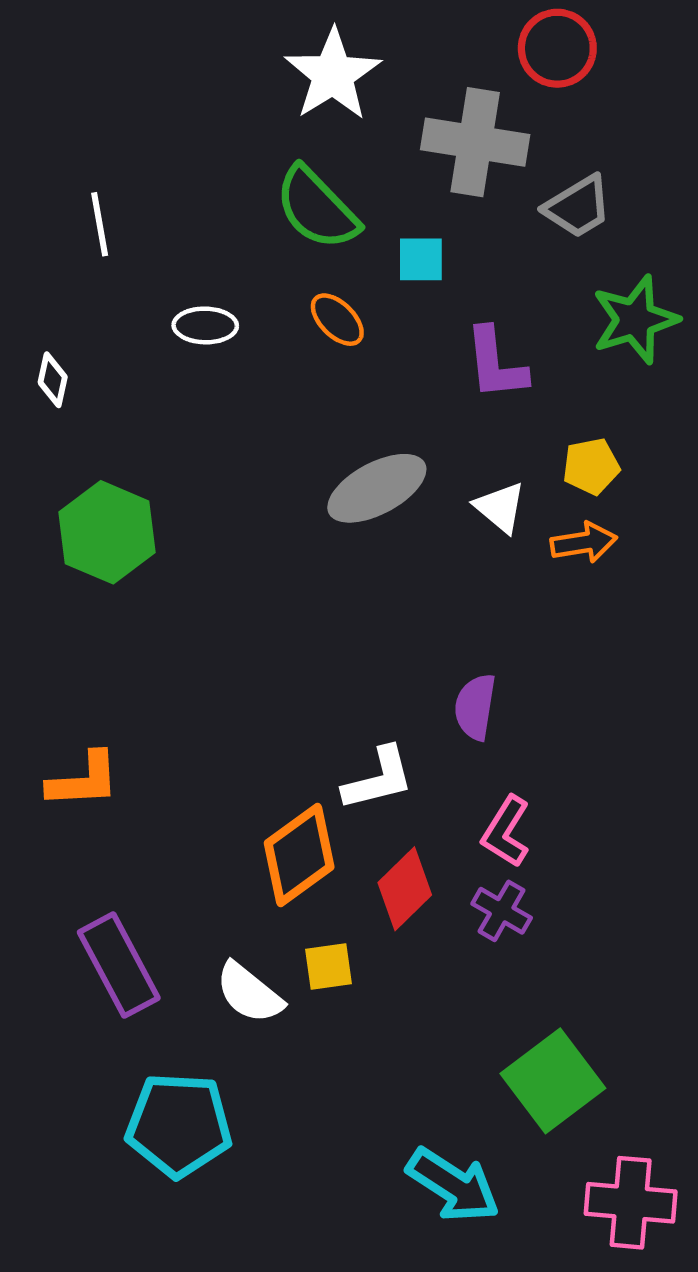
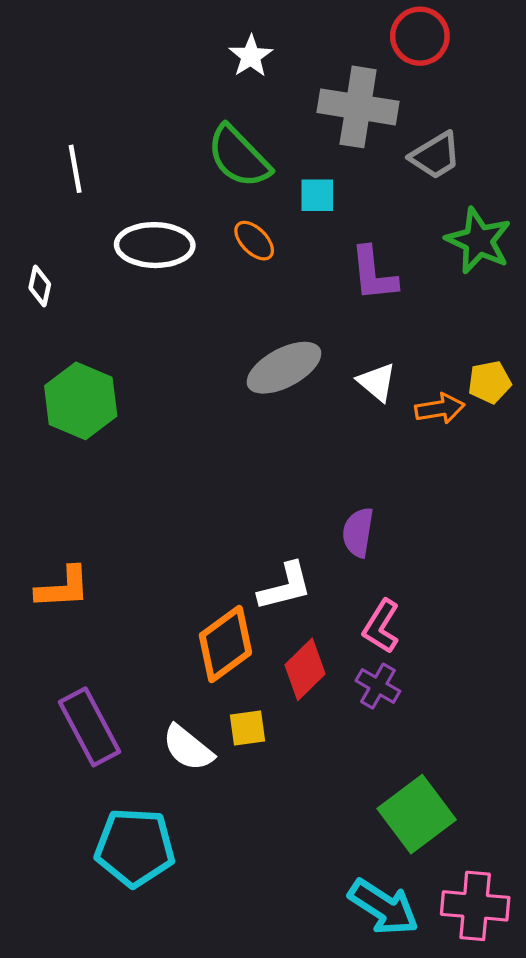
white star: (333, 75) -> (251, 56), size x0.6
green star: (635, 320) -> (478, 241), turned -30
white ellipse: (205, 325) -> (155, 245), size x1.6
yellow pentagon: (591, 466) -> (490, 382), moved
cyan arrow: (453, 1185) -> (383, 907), moved

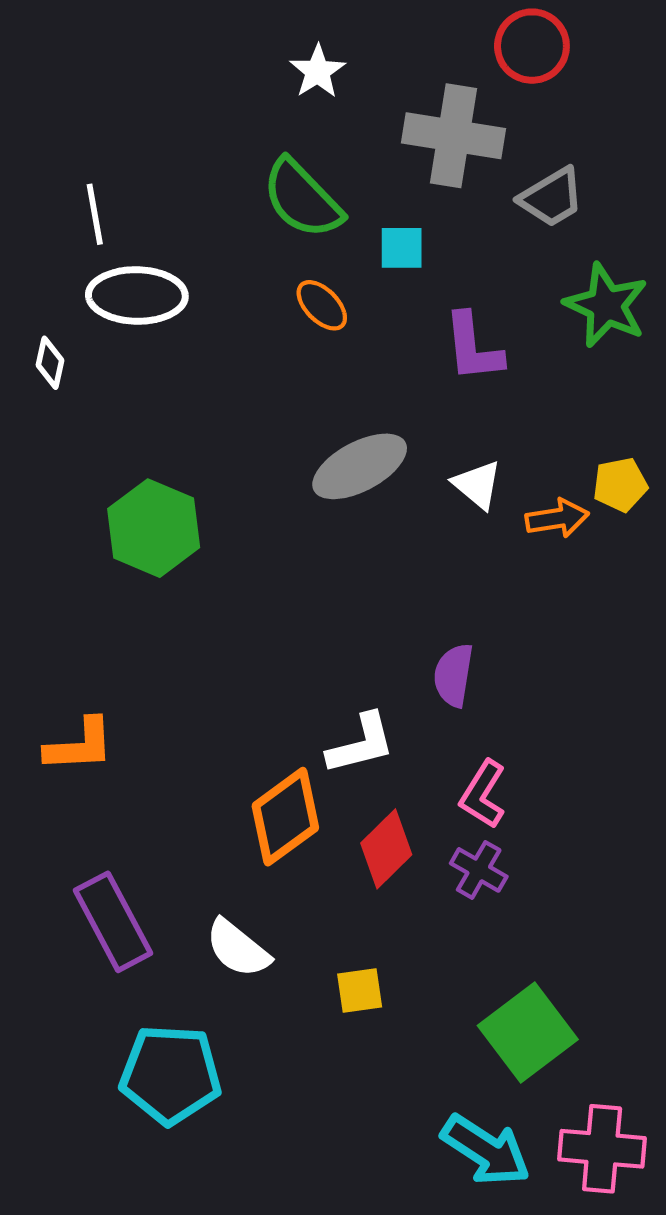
white ellipse: (155, 245) -> (137, 295), moved
green hexagon: (81, 401) -> (154, 528), moved
yellow square: (248, 728) -> (360, 990), moved

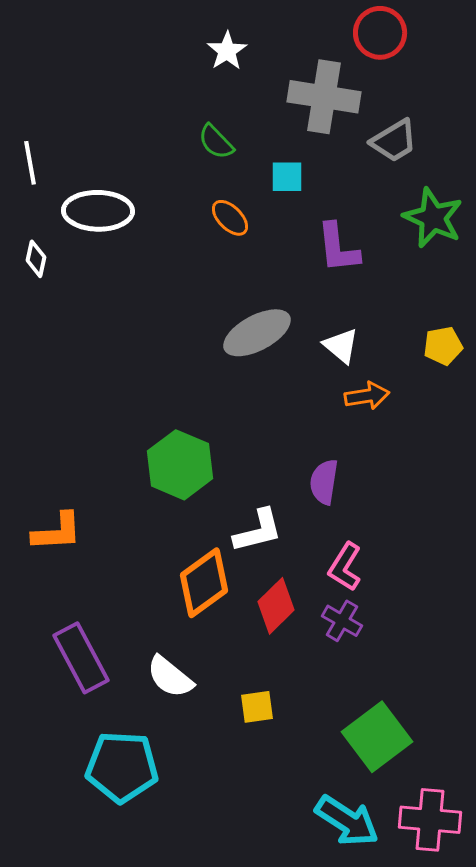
green semicircle: (302, 199) -> (216, 142), size x0.6
white line: (95, 214) -> (30, 163), moved
orange arrow: (557, 518) -> (367, 396), moved
green hexagon: (154, 528) -> (180, 465), moved

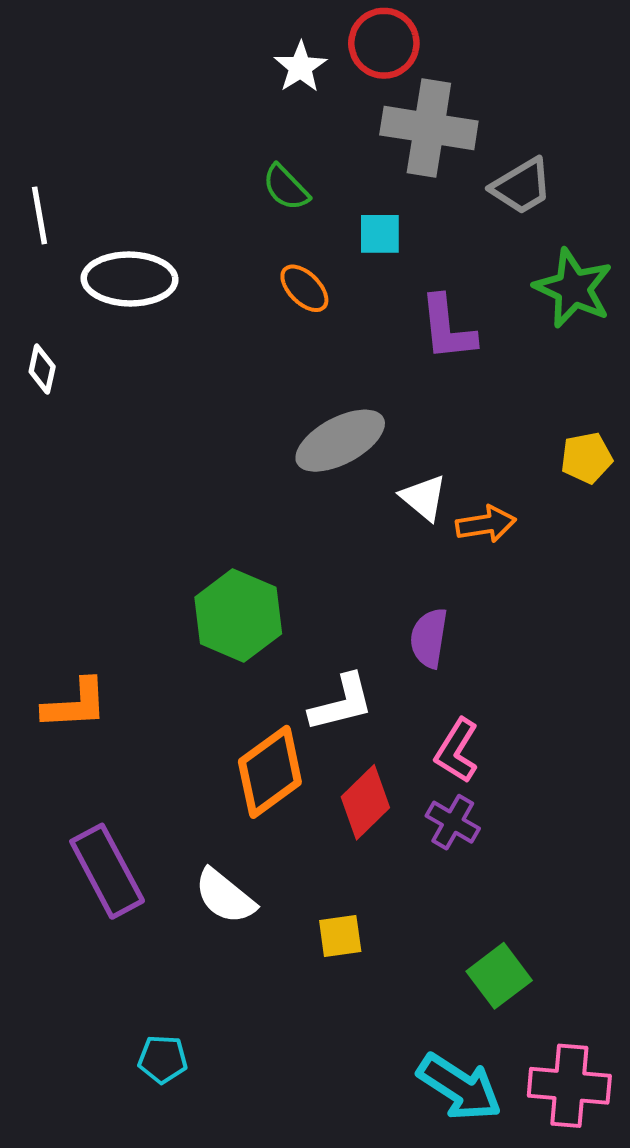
red circle: (380, 33) -> (384, 43), moved
white diamond: (36, 259) -> (42, 369), moved
white triangle: (341, 346) -> (424, 498), moved
green square: (377, 737) -> (499, 976), size x0.7
cyan pentagon: (122, 767) -> (163, 1059), moved, size x0.5

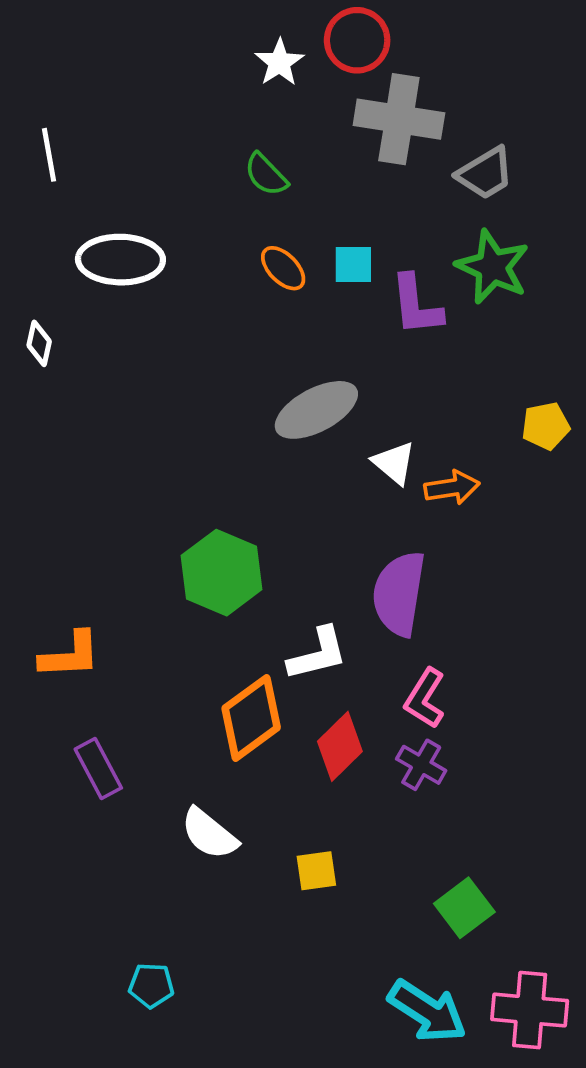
white line: (39, 215) -> (49, 155), moved
cyan square: (380, 234) -> (353, 265), moved
green star: (573, 288) -> (493, 267), moved
purple semicircle: (429, 638) -> (399, 594), size x1.5
purple rectangle: (107, 871) -> (98, 769), moved, size x0.7

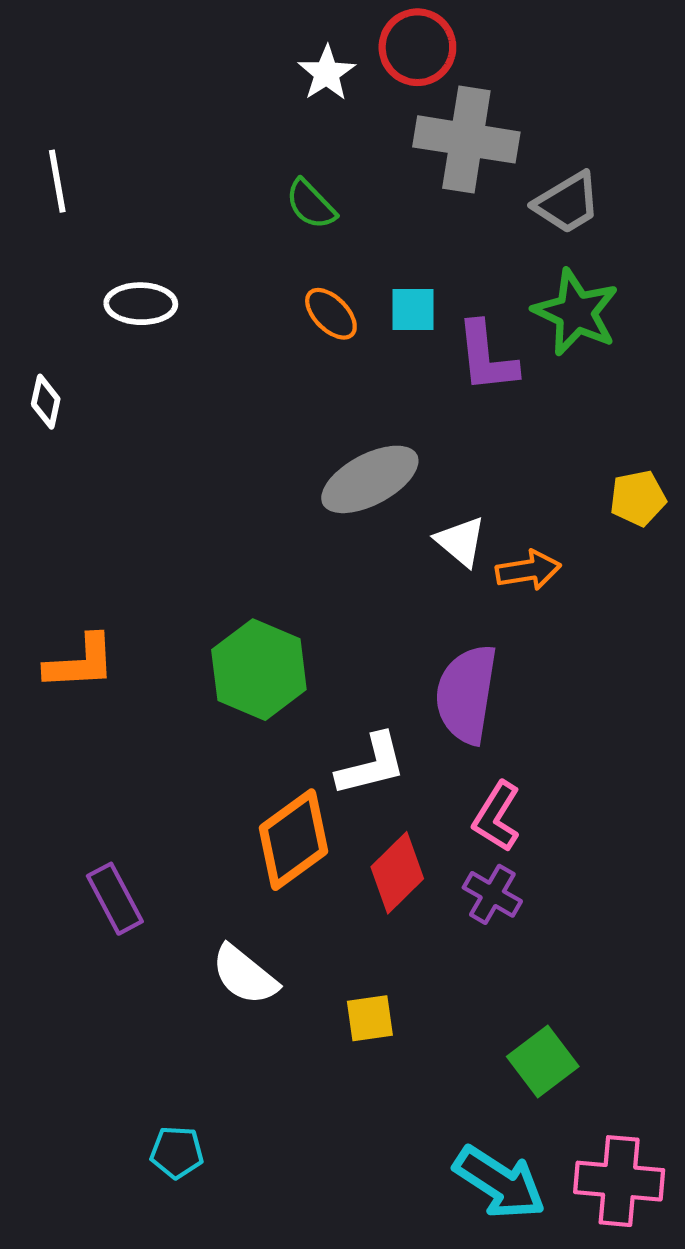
white ellipse: (120, 260) -> (141, 304), size x0.7
orange L-shape: (70, 655) -> (80, 662), moved

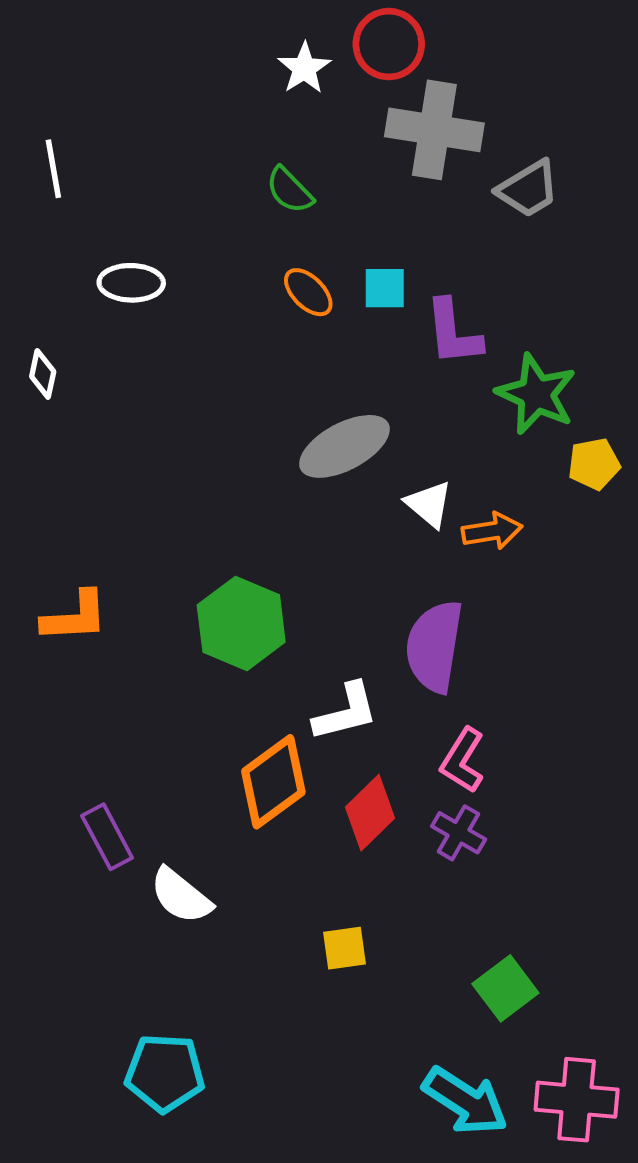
green star: (576, 312) -> (536, 394), moved
white semicircle: (245, 975) -> (181, 896), moved
cyan pentagon: (177, 1152) -> (165, 1073), size x1.6

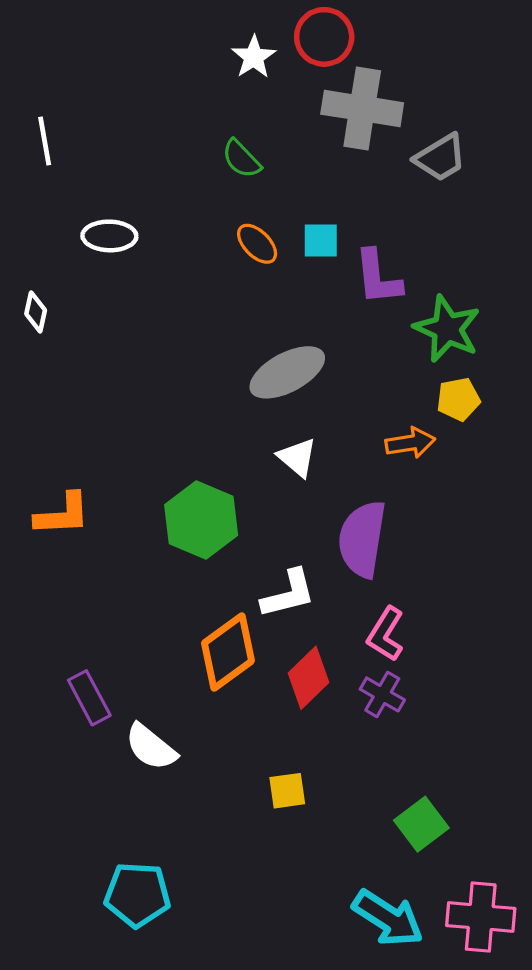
yellow pentagon: (594, 464) -> (458, 399), moved
white triangle: (429, 504) -> (297, 457), moved

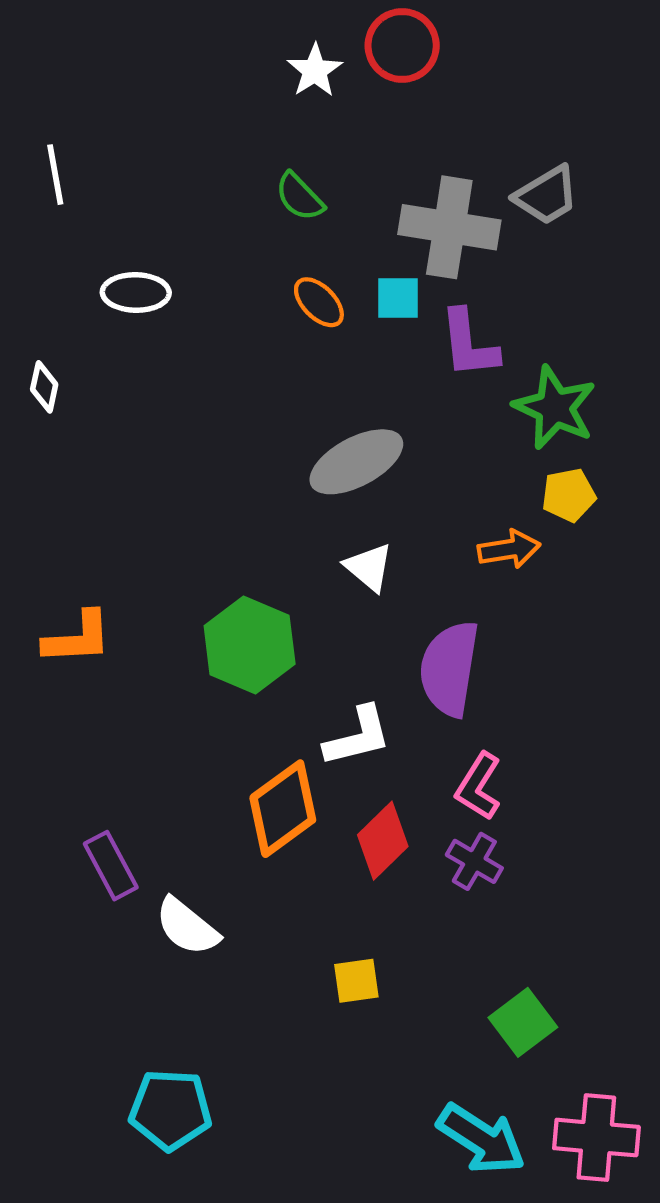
gray cross: (362, 108) -> (449, 227), moved

